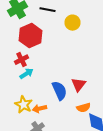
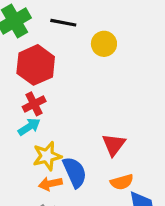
red cross: (22, 60) -> (34, 104), moved
blue semicircle: (60, 91) -> (75, 172), moved
yellow star: (24, 105) -> (47, 156), moved, turned 30

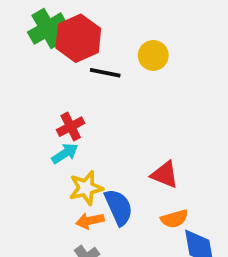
black line: (63, 23) -> (105, 73), moved
red hexagon: (36, 65) -> (78, 38), moved
red triangle: (114, 145) -> (165, 175), turned -45

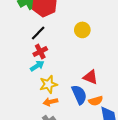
yellow circle: (153, 55) -> (82, 30), moved
black line: (105, 73) -> (38, 33), moved, turned -56
blue semicircle: (119, 207) -> (79, 95), moved

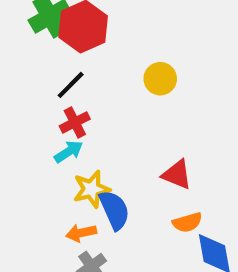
blue semicircle: (79, 95) -> (114, 210), moved
orange arrow: (50, 102) -> (81, 233), moved

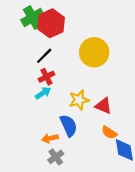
yellow circle: (160, 79) -> (94, 52), size x1.6
yellow star: (91, 189) -> (79, 100), moved
orange semicircle: (187, 222) -> (109, 133), turned 49

